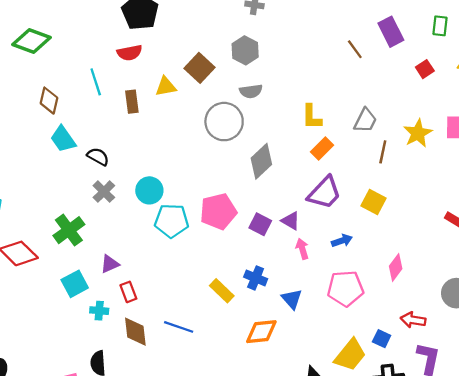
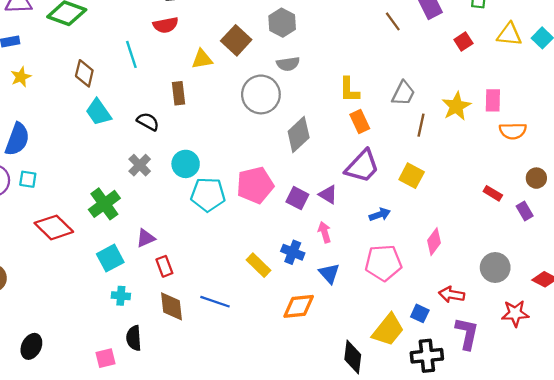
brown rectangle: (132, 102) -> (179, 93), moved
orange rectangle: (322, 148) -> (360, 122), turned -70
black semicircle: (98, 157) -> (148, 122), moved
pink arrow: (302, 249) -> (324, 232), moved
cyan cross: (99, 311) -> (121, 296), moved

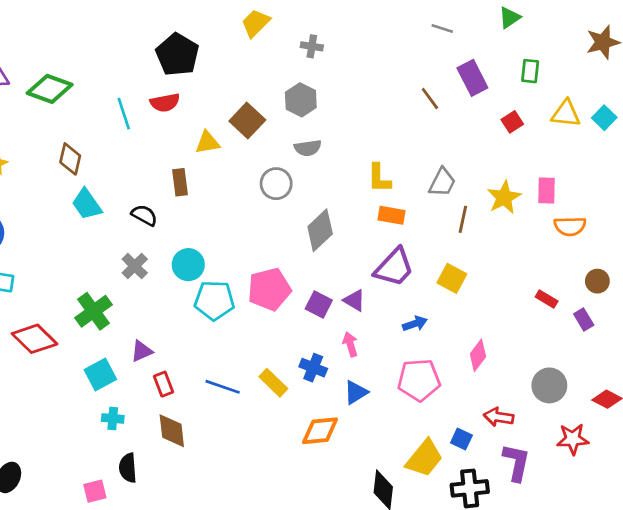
cyan line: (131, 54) -> (124, 114), moved
gray circle: (261, 94) -> (276, 184), size x0.7
orange rectangle: (360, 122) -> (391, 215), turned -55
blue triangle: (329, 273) -> (356, 392), turned 40
blue line: (215, 302) -> (223, 387), moved

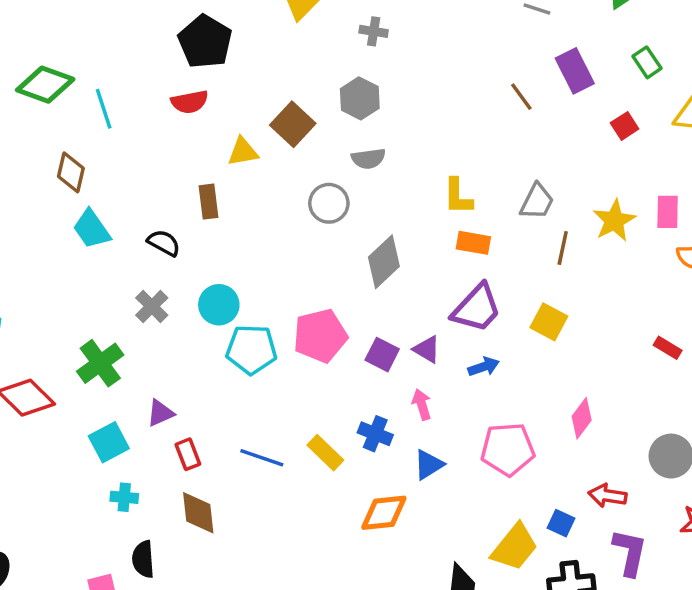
green rectangle: (530, 71) -> (647, 62), turned -40
cyan line: (124, 114) -> (104, 109), moved
blue arrow: (415, 324) -> (484, 367), moved

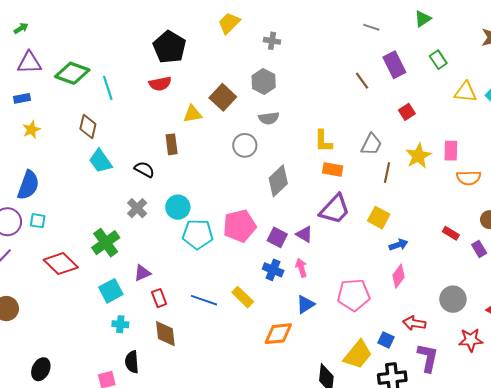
red square: (625, 126) -> (407, 112), moved
blue arrow: (484, 367) -> (399, 245), moved
blue cross: (375, 434) -> (273, 270), moved

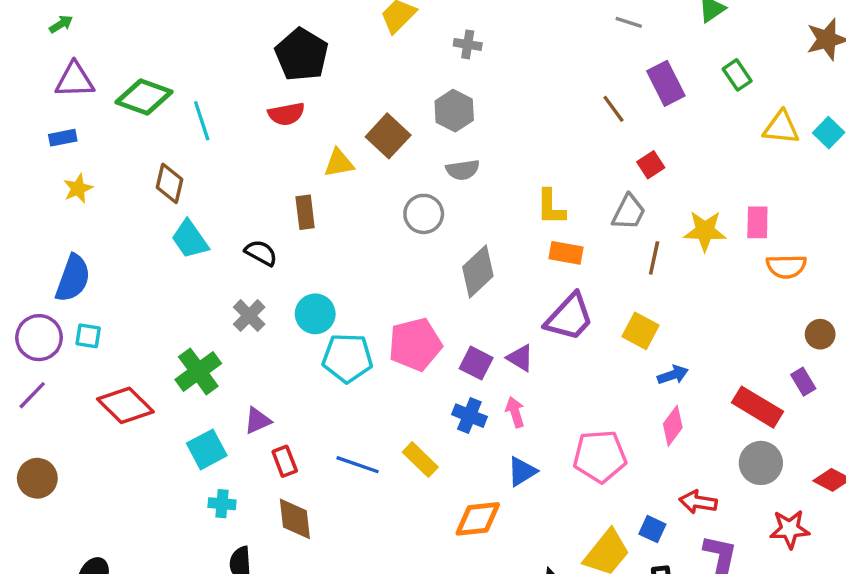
red square: (407, 112) -> (651, 165), moved
yellow star: (418, 156) -> (705, 231), turned 30
red rectangle: (451, 233) -> (757, 407), moved, size x1.8

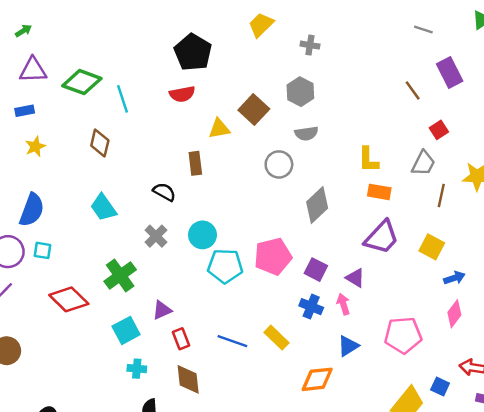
cyan trapezoid: (190, 239) -> (103, 207), moved
purple triangle: (520, 358) -> (355, 278), moved

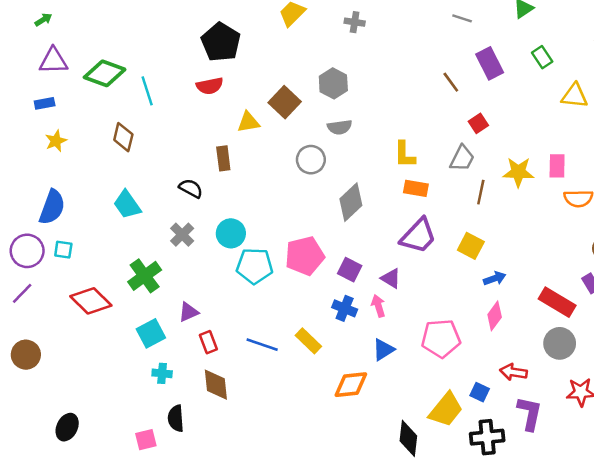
gray cross: (310, 45) -> (355, 22), moved

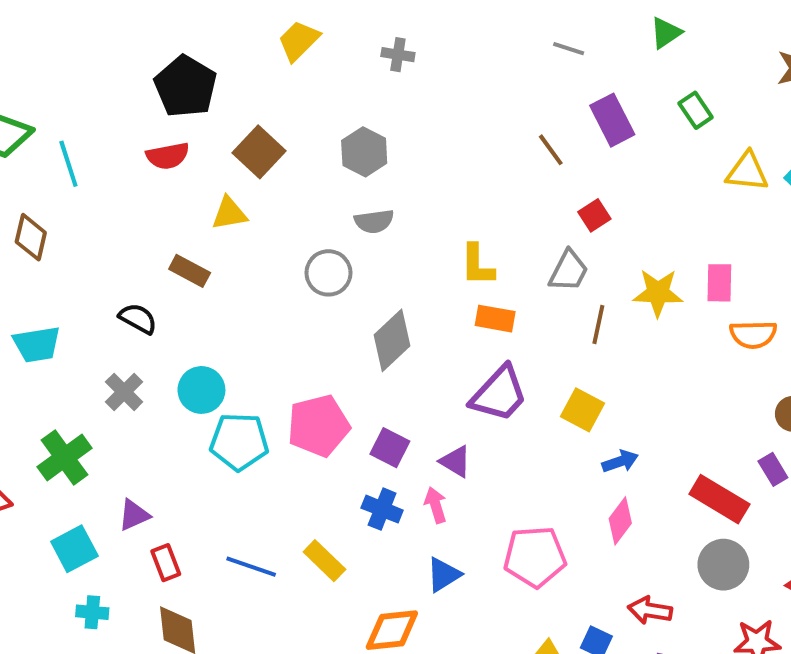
brown square: (285, 102) -> (259, 152), moved
brown rectangle: (223, 158) -> (190, 271), turned -55
cyan trapezoid: (127, 205) -> (37, 344), turned -64

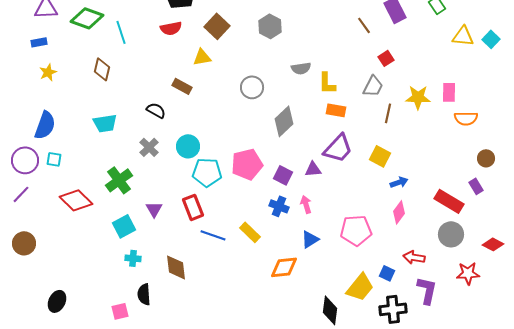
gray semicircle: (374, 221) -> (301, 68), moved
purple triangle: (455, 461) -> (313, 169), moved, turned -36
purple triangle: (134, 515) -> (154, 209), turned -36
red rectangle: (166, 563) -> (193, 207), moved, size x1.4

